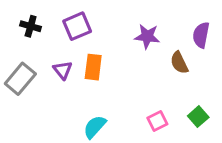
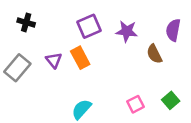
purple square: (77, 26) -> (89, 26), moved
orange rectangle: (93, 67) -> (80, 58), turned -35

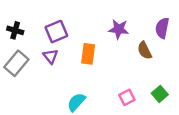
black cross: (26, 22) -> (15, 30), moved
purple square: (89, 26) -> (56, 32), moved
orange rectangle: (80, 58) -> (88, 54), moved, turned 36

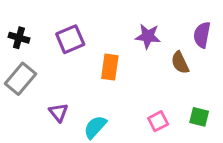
purple triangle: (50, 56) -> (59, 112), moved
green square: (160, 94) -> (199, 117), turned -35

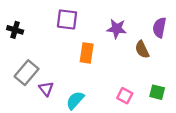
purple square: (70, 39) -> (67, 19), moved, turned 30
gray rectangle: (20, 79) -> (27, 73), moved
pink square: (158, 121) -> (125, 96), turned -35

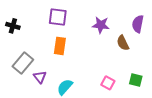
orange rectangle: (87, 53) -> (60, 46), moved

